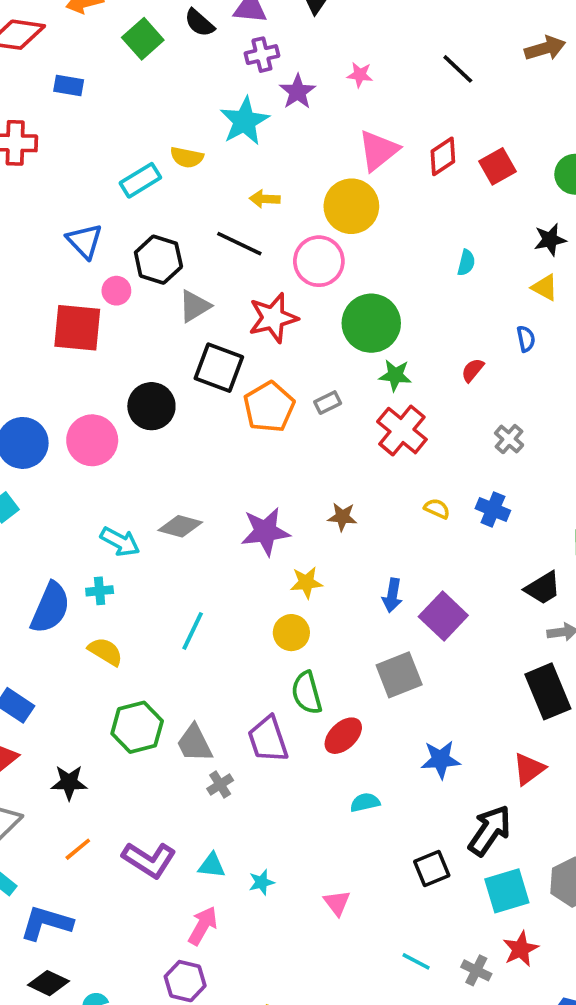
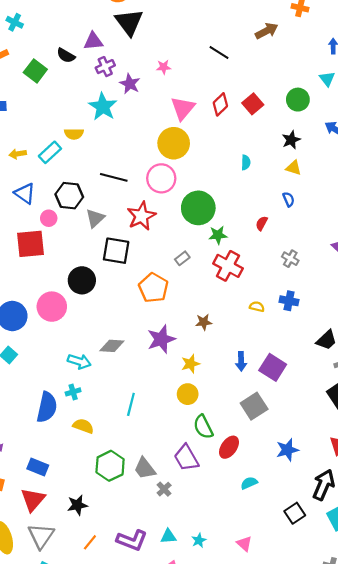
yellow arrow: (265, 199) -> (18, 154), moved
orange pentagon: (269, 407) -> (153, 288), moved

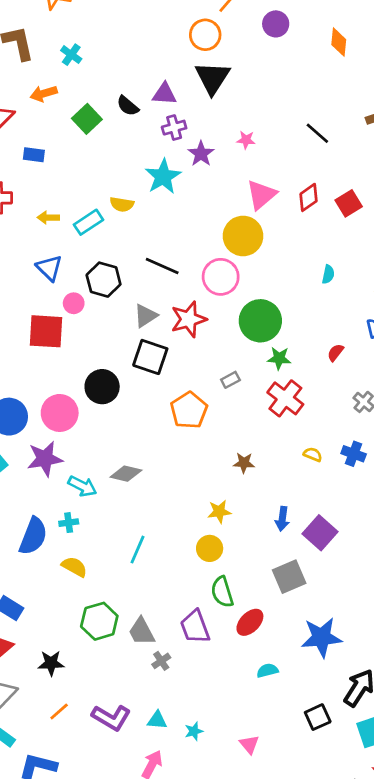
gray triangle: (95, 218) -> (146, 316), moved
purple star: (161, 339) -> (45, 459), moved
blue star: (287, 450) -> (321, 637), size x1.4

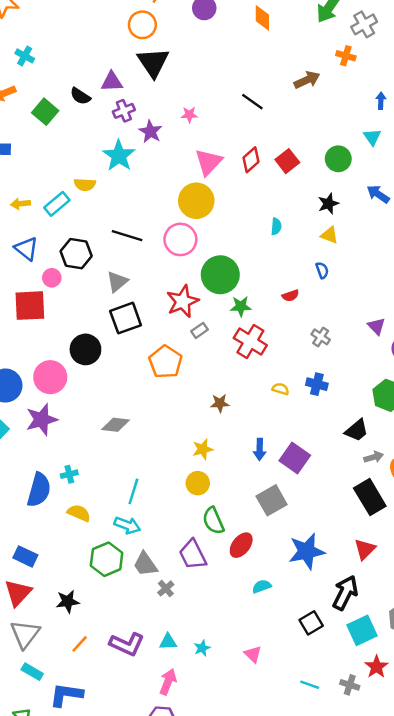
red star: (189, 319) -> (183, 301), moved
red semicircle: (335, 353) -> (290, 296), turned -140
black square: (150, 357) -> (126, 318), turned -32
cyan arrow: (82, 486) -> (127, 525), moved

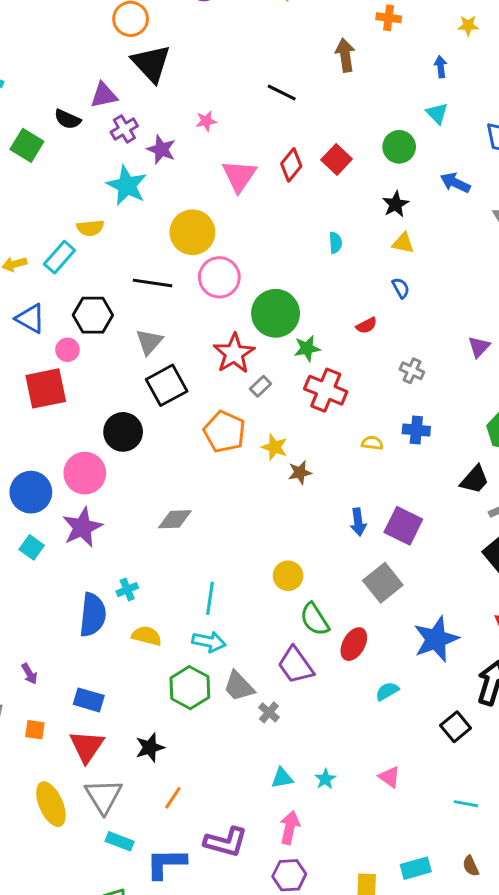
brown arrow: (307, 80) -> (345, 55), turned -65
yellow circle: (196, 201) -> (192, 232), moved
purple triangle: (376, 326) -> (479, 347), turned 36
yellow star: (203, 449) -> (274, 447), moved, turned -30
purple L-shape: (127, 644) -> (226, 842), moved

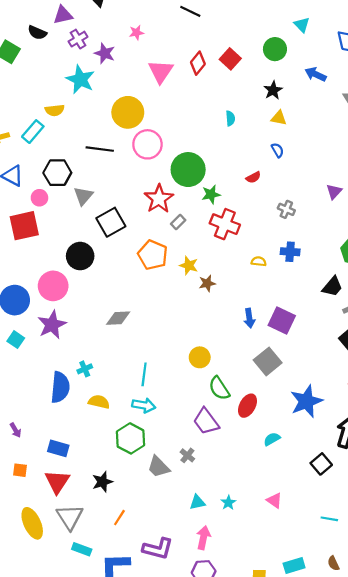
gray triangle: (149, 342) -> (83, 196), moved
gray trapezoid: (239, 686) -> (158, 467), moved

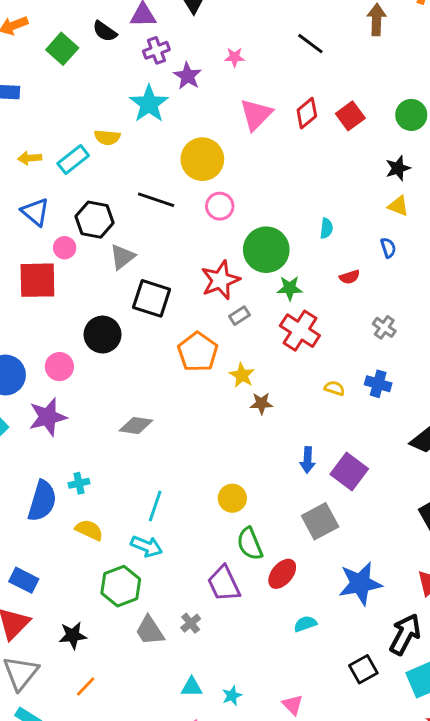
cyan semicircle: (230, 118) -> (326, 228), moved
pink circle: (147, 144) -> (220, 206), size x0.7
black square: (111, 222) -> (152, 298), turned 36
pink circle: (53, 286) -> (59, 367), size x0.7

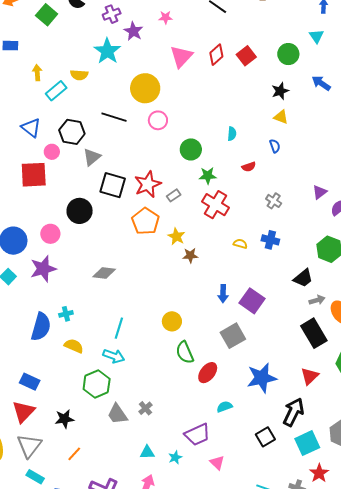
yellow arrow: (30, 158) -> (37, 73), moved, turned 91
green circle: (266, 250) -> (191, 149), size x0.7
red star: (220, 280) -> (148, 184), moved
purple trapezoid: (224, 584) -> (197, 435), moved, turned -88

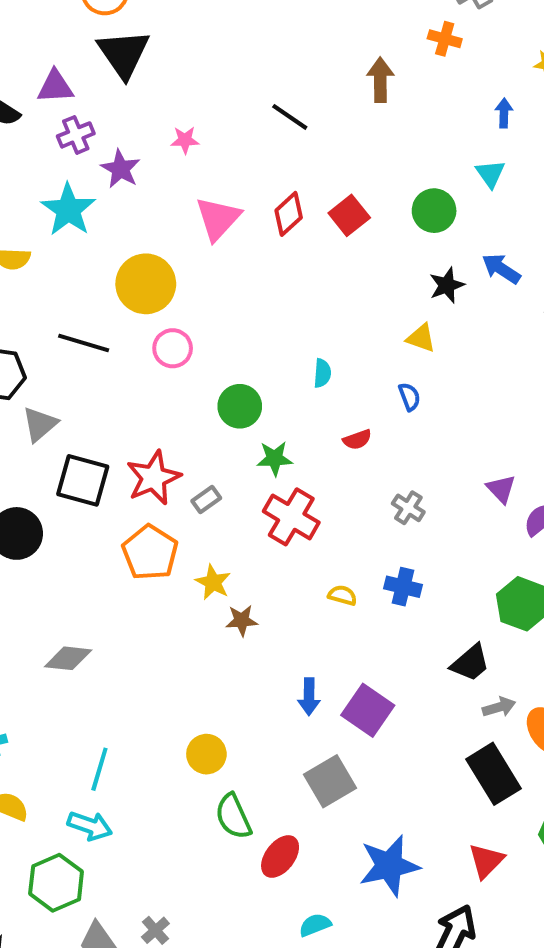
black star: (280, 91) -> (447, 285), moved
purple triangle: (320, 192) -> (501, 489), turned -35

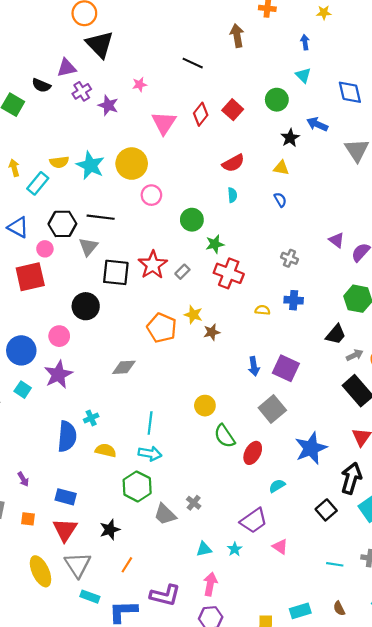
cyan star: (68, 210) -> (90, 165), moved
black line: (84, 343) -> (101, 217), moved
red semicircle: (357, 440) -> (233, 163), moved, size x1.5
orange pentagon: (150, 553) -> (162, 328), moved

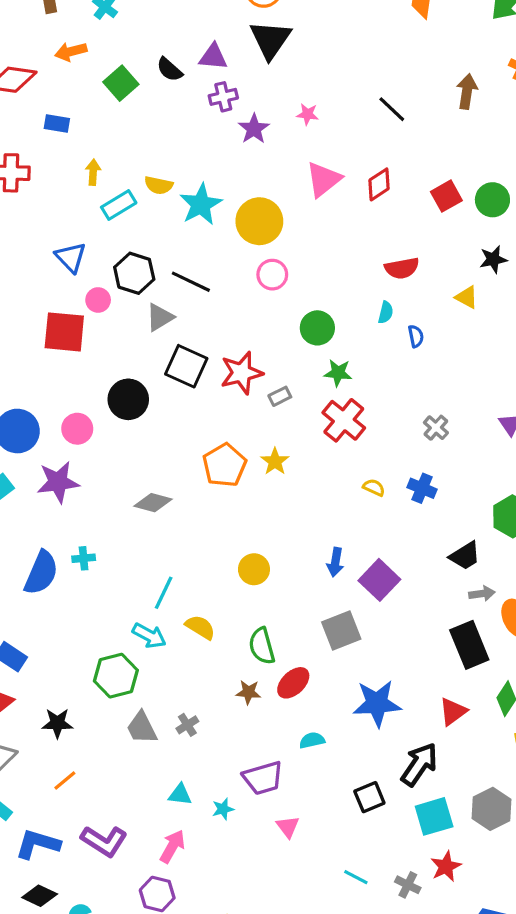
red square: (233, 110) -> (446, 196), moved
blue semicircle: (280, 200) -> (416, 336), moved
brown star: (212, 332) -> (248, 692), moved
yellow circle: (205, 406) -> (254, 569), moved
yellow semicircle: (106, 450) -> (200, 627), moved

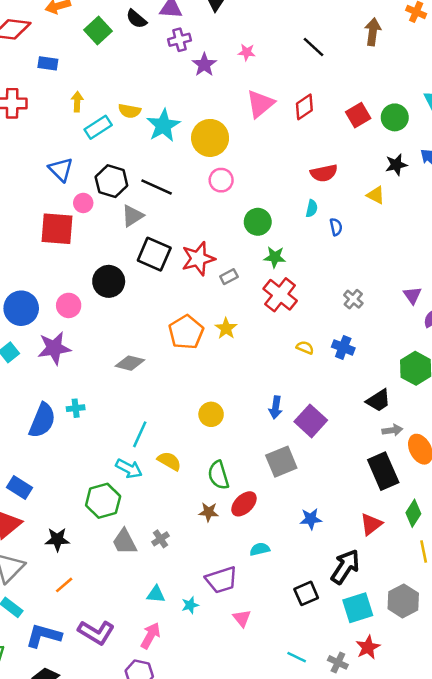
blue star: (377, 703) -> (311, 519), size x0.6

